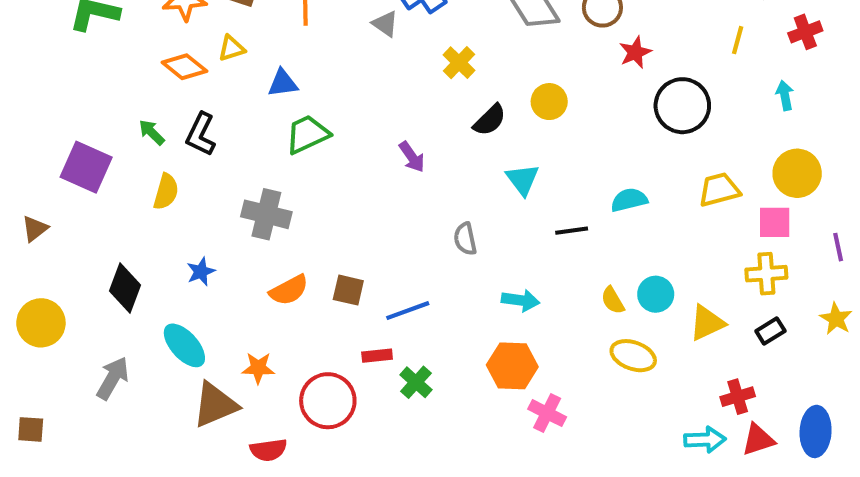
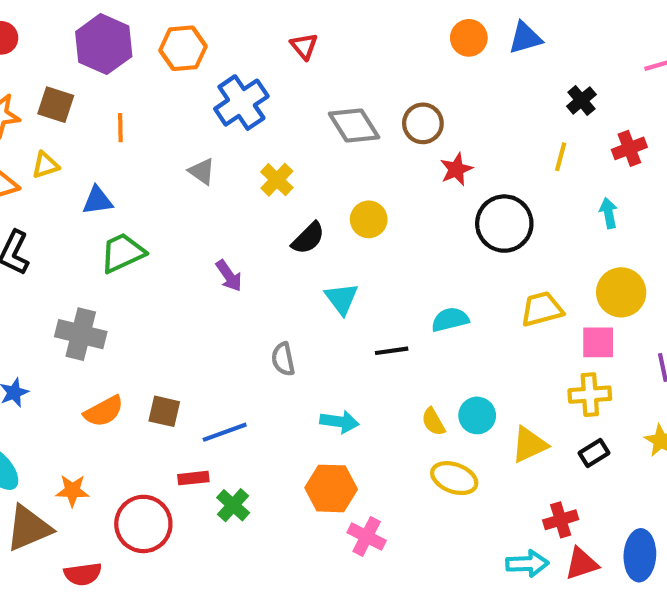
gray triangle: (385, 24) -> (202, 171), moved

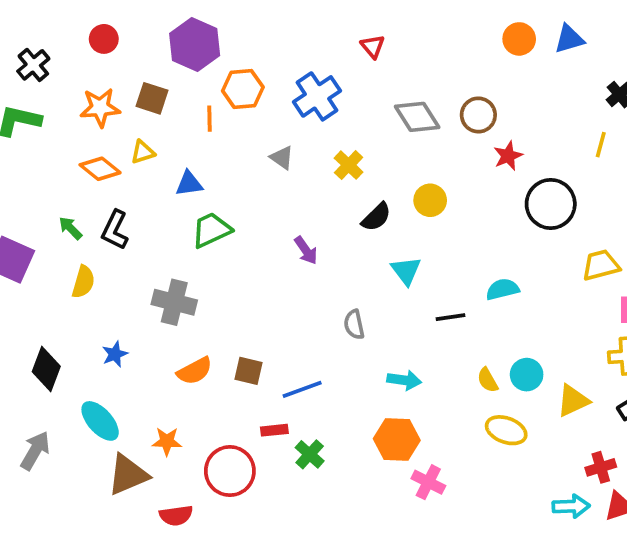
orange hexagon: (183, 48) -> (243, 89), moved
yellow trapezoid: (542, 309) -> (601, 265), moved

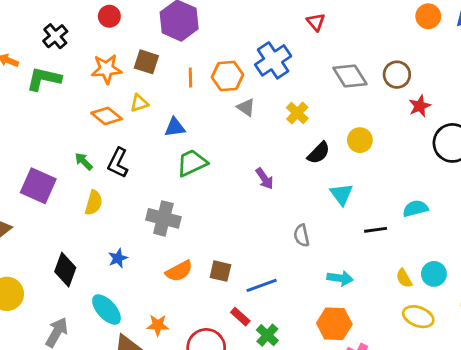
orange hexagon: (243, 89) -> (228, 76), moved
red rectangle: (274, 430) -> (240, 317), turned 48

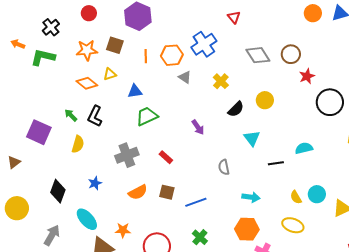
gray cross: (163, 218) -> (127, 155), turned -35
red rectangle: (240, 317) -> (166, 157), moved
yellow ellipse: (418, 317) -> (293, 225), moved

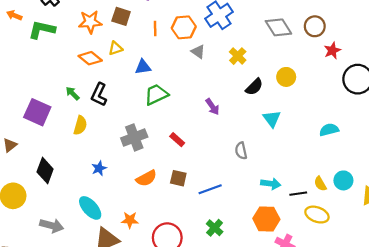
black line: (276, 163) -> (298, 194), moved
black diamond: (58, 191) -> (45, 171), moved
gray arrow: (52, 235) -> (52, 226), turned 75

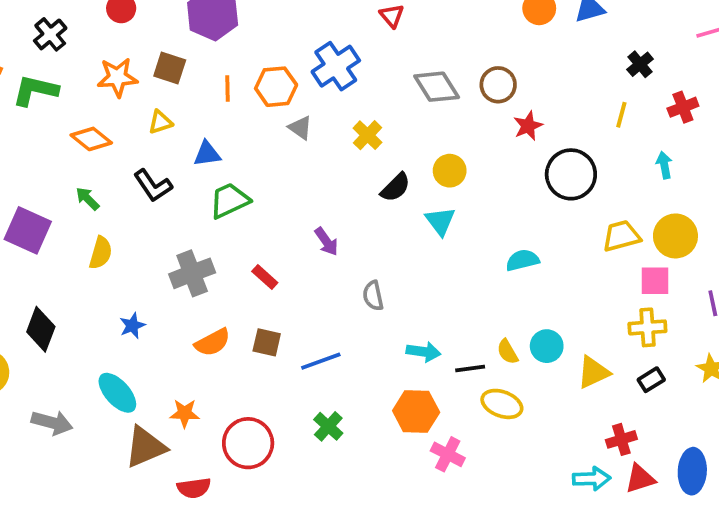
orange diamond: (90, 58) -> (91, 139), moved
black L-shape: (99, 95) -> (153, 186), moved, turned -60
purple arrow: (212, 107) -> (326, 242), moved
cyan triangle: (272, 119) -> (440, 221), moved

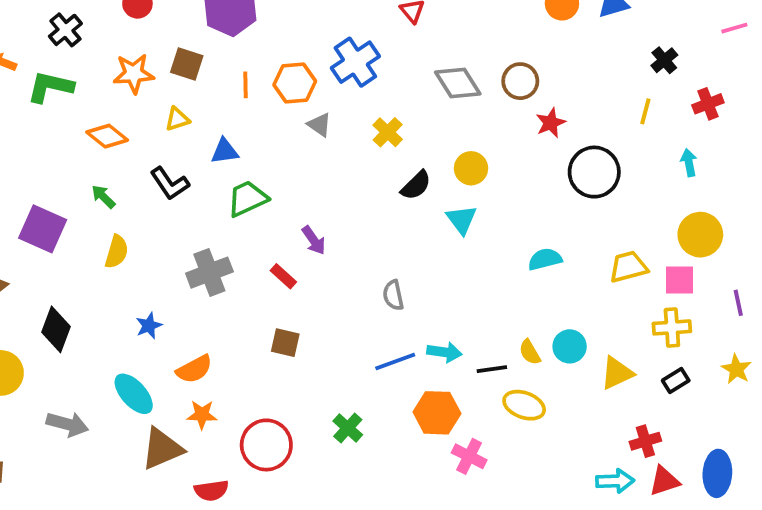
yellow trapezoid: (621, 236) -> (628, 267), moved
purple arrow: (326, 242) -> (314, 240), moved
orange semicircle: (213, 342) -> (194, 369), moved
blue line: (321, 361) -> (395, 362), moved

